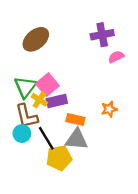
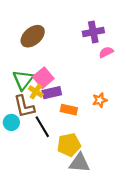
cyan circle: (22, 134) -> (11, 122), moved
gray triangle: (77, 139) -> (80, 163), moved
yellow pentagon: (59, 158) -> (69, 145), moved

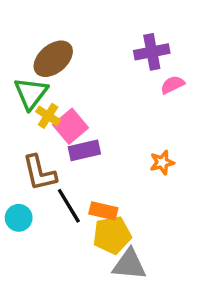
green triangle: (23, 80) -> (31, 93), moved
yellow cross: (36, 92) -> (48, 116), moved
orange rectangle: (69, 110) -> (103, 211), moved
cyan circle: (11, 122) -> (19, 218), moved

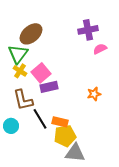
yellow cross: (48, 116) -> (20, 71), moved

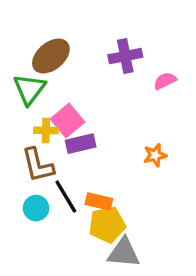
purple cross: (88, 30) -> (125, 56), moved
yellow cross: (20, 71) -> (46, 130), moved, turned -32
cyan circle: (11, 126) -> (36, 208), moved

